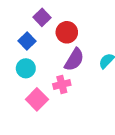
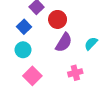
pink cross: (62, 84) -> (75, 73), moved

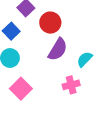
cyan semicircle: (91, 44) -> (85, 59), moved

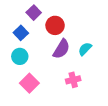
cyan semicircle: (85, 59) -> (85, 49), moved

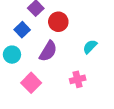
purple semicircle: (61, 49) -> (48, 51), moved
cyan circle: (20, 56) -> (12, 55), moved

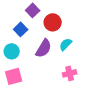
cyan semicircle: (90, 47) -> (66, 44), moved
pink square: (31, 83) -> (14, 76), moved, turned 30

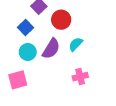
cyan circle: (12, 51) -> (28, 52), moved

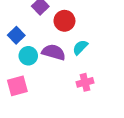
blue square: (25, 27) -> (16, 35), moved
purple semicircle: (51, 49) -> (54, 52), turned -105

